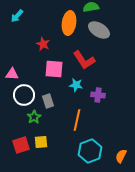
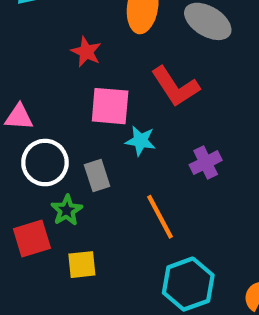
cyan star: (76, 85) -> (140, 141), moved
purple cross: (98, 95) -> (206, 163), turned -32
orange line: (77, 120) -> (160, 217), turned -40
red square: (21, 145) -> (32, 238), moved

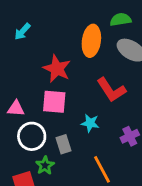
red star: (86, 52) -> (57, 69), size x1.5
pink square: (110, 106) -> (54, 102), moved

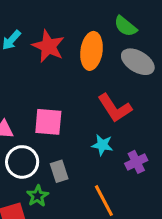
green semicircle: (121, 20) -> (125, 26), turned -132
red star: (57, 69) -> (48, 46), moved
cyan star: (90, 123) -> (102, 145), moved

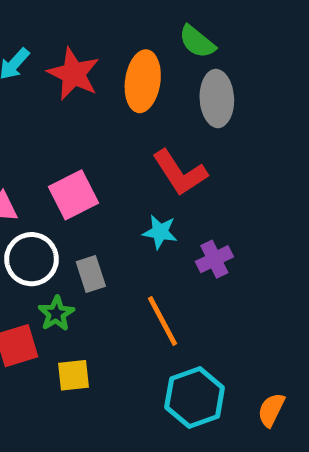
gray ellipse: (138, 62) -> (217, 99), turned 56
pink square: (48, 122) -> (74, 195), turned -32

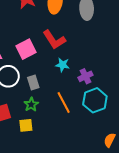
red L-shape: (180, 173) -> (54, 40), moved
green star: (56, 314) -> (31, 105), moved
cyan hexagon: (195, 398) -> (95, 100), moved

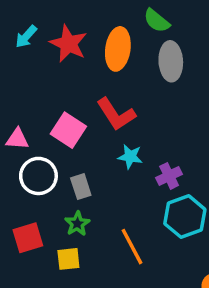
pink square: (26, 49) -> (68, 130), turned -30
orange line: (64, 102) -> (132, 247), moved

